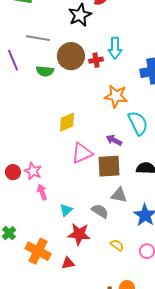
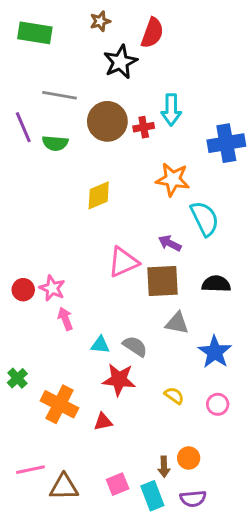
green semicircle: (45, 71) -> (55, 143), moved
yellow diamond: (67, 122) -> (99, 195), moved
cyan triangle: (66, 210) -> (100, 345), turned 48
gray semicircle: (100, 211) -> (135, 346), moved

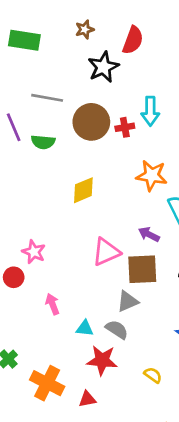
pink star: (52, 288) -> (34, 252), moved
gray triangle: (177, 323) -> (128, 301), moved, turned -35

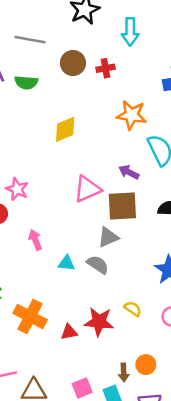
cyan arrow: (150, 111) -> (130, 32), moved
brown circle: (91, 122) -> (73, 63), size x0.7
red star: (102, 360) -> (99, 322), moved

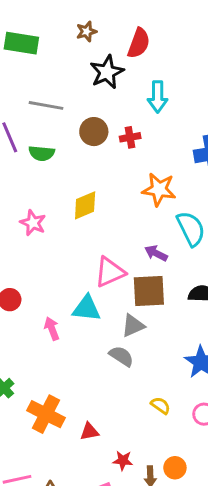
pink star: (17, 189) -> (33, 223), moved
cyan triangle: (66, 263) -> (87, 308), moved, size x1.5
red star: (99, 322) -> (123, 460), moved, size x0.6

